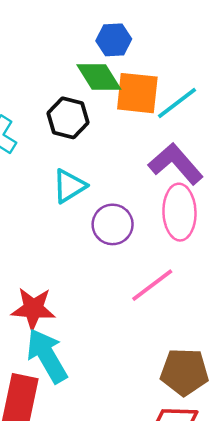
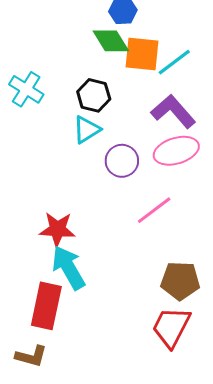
black hexagon: (68, 118) -> (94, 95), moved
pink ellipse: (179, 212) -> (176, 151), turned 75

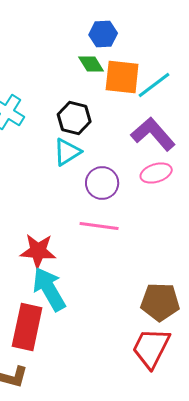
green diamond: (111, 41) -> (91, 64), size x0.7
pink ellipse: (176, 151) -> (156, 173), size x0.7
pink line: (154, 210) -> (99, 226), moved, turned 45

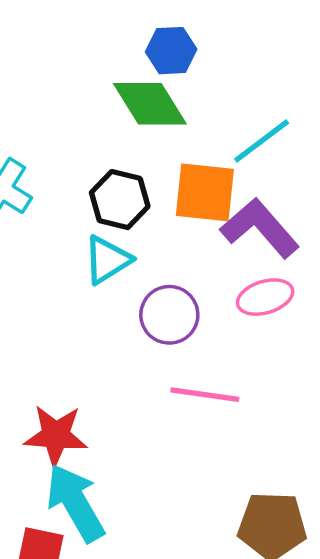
green diamond: (91, 64) -> (150, 104), size x1.6
orange square: (122, 77) -> (205, 192), moved
pink line: (99, 226) -> (205, 395), moved

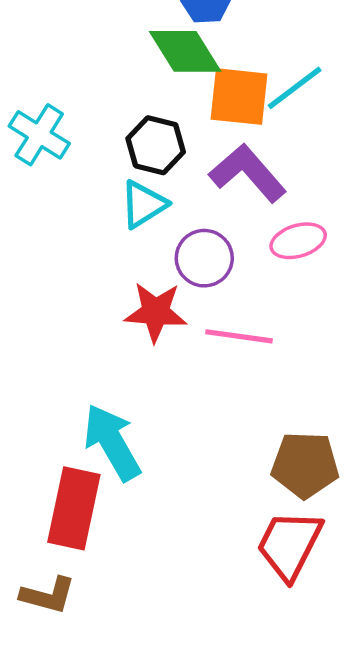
orange square: (205, 192) -> (239, 97), moved
purple L-shape: (260, 228) -> (248, 173), moved
red star: (56, 435) -> (156, 312), moved

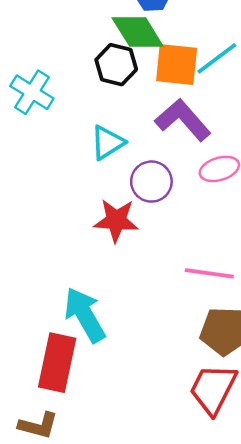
black hexagon: (156, 145) -> (116, 65), moved
pink line: (239, 336) -> (209, 273), moved

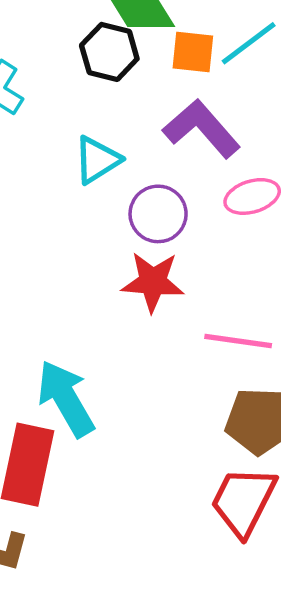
orange square: (177, 65) -> (193, 52), size x0.7
red star: (116, 221) -> (153, 282), moved

